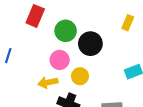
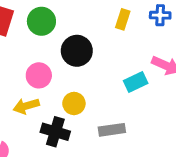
green circle: (66, 31) -> (41, 21), moved
yellow circle: (80, 76) -> (74, 103), moved

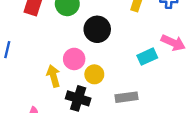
pink circle: (39, 75) -> (74, 59), moved
yellow arrow: (26, 106) -> (53, 76), turned 90

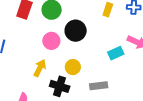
pink circle: (74, 59) -> (51, 41), moved
yellow arrow: (53, 76) -> (40, 68), turned 42

